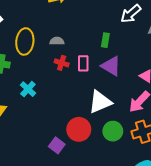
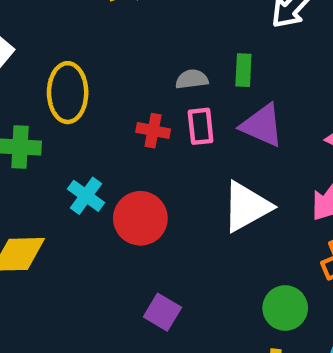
gray semicircle: (57, 41) -> (192, 79), moved
red circle: (79, 129) -> (140, 218), moved
green circle: (113, 131) -> (285, 308), moved

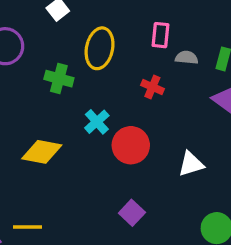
pink rectangle: (201, 126) -> (161, 35), moved
white triangle: (246, 207) -> (191, 164), moved, size x0.7

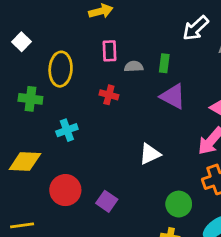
cyan cross: (97, 122) -> (67, 130), turned 30
red circle: (131, 145) -> (65, 190), moved

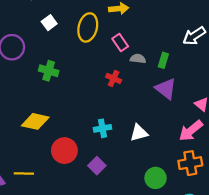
pink rectangle: (109, 51) -> (120, 42), turned -42
yellow ellipse: (61, 69) -> (88, 27), moved
cyan cross: (67, 130) -> (103, 128), moved

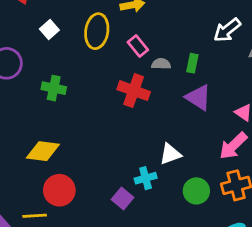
red cross: (114, 78) -> (134, 91), size x1.6
cyan cross: (103, 128) -> (146, 178), moved
red circle: (64, 151) -> (59, 190), moved
green circle: (156, 178) -> (196, 191), moved

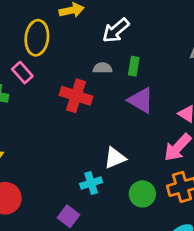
white arrow: (227, 30) -> (116, 30), moved
pink rectangle: (138, 46) -> (22, 73), moved
purple square: (123, 198) -> (69, 216), moved

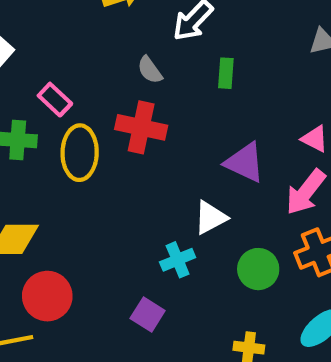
yellow ellipse: (37, 38) -> (80, 153), moved
gray semicircle: (102, 68) -> (150, 70), moved, turned -120
purple triangle: (141, 100) -> (245, 162), moved

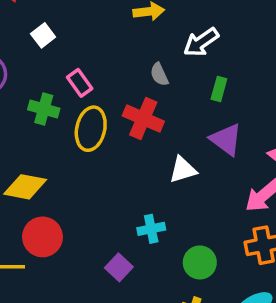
purple triangle: (245, 162) -> (226, 139), moved
white triangle: (210, 217) -> (183, 170), moved
green circle: (258, 269) -> (200, 262), moved

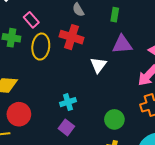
purple triangle: (226, 139) -> (122, 44), turned -35
white triangle: (183, 170) -> (98, 65), turned -30
cyan cross: (151, 229) -> (68, 102), moved

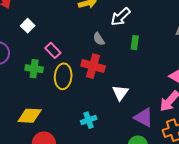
purple triangle: (122, 44) -> (144, 117), moved, turned 35
cyan cross: (68, 102) -> (89, 120), moved

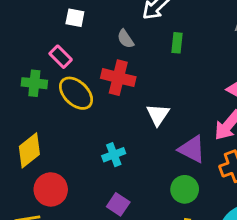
white square: (28, 26) -> (75, 18), moved, turned -32
yellow ellipse: (63, 76) -> (76, 93), turned -50
yellow diamond: (30, 116) -> (29, 150), turned -40

